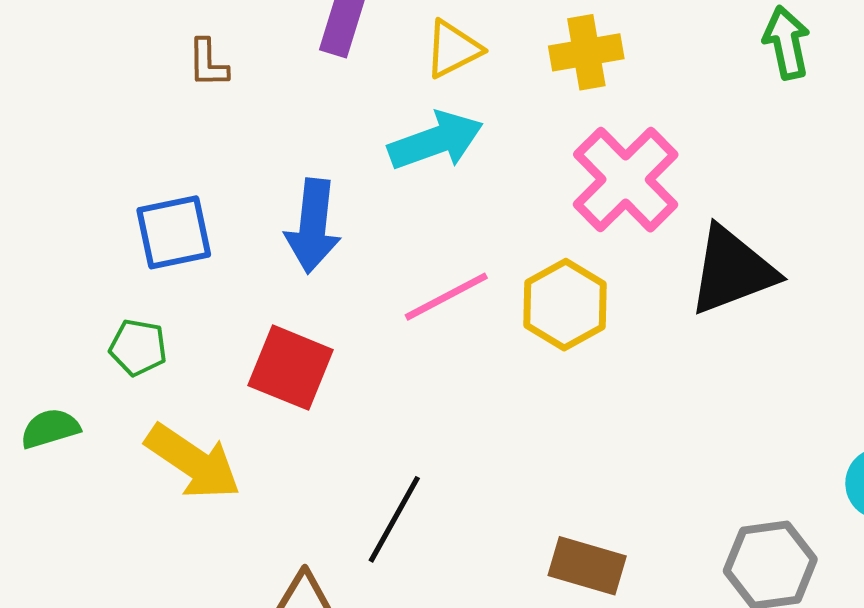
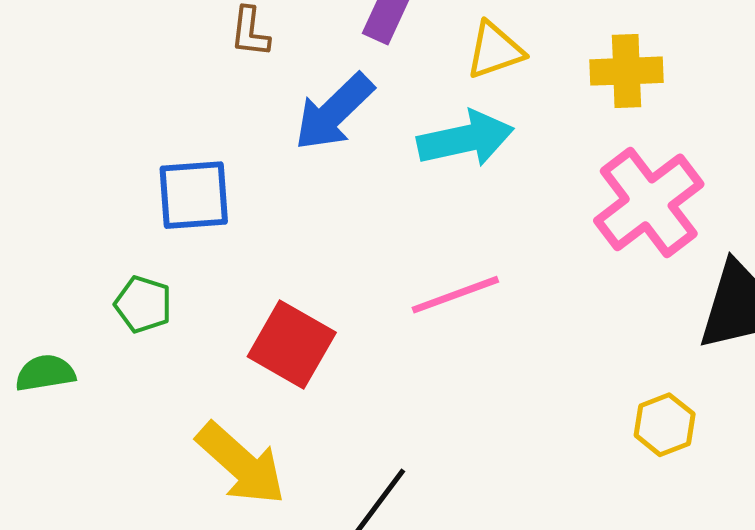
blue arrow: (313, 226) -> (334, 112), moved, turned 32
yellow hexagon: (565, 305) -> (665, 425), moved, size x0.7
yellow arrow: (193, 462) -> (241, 464), moved

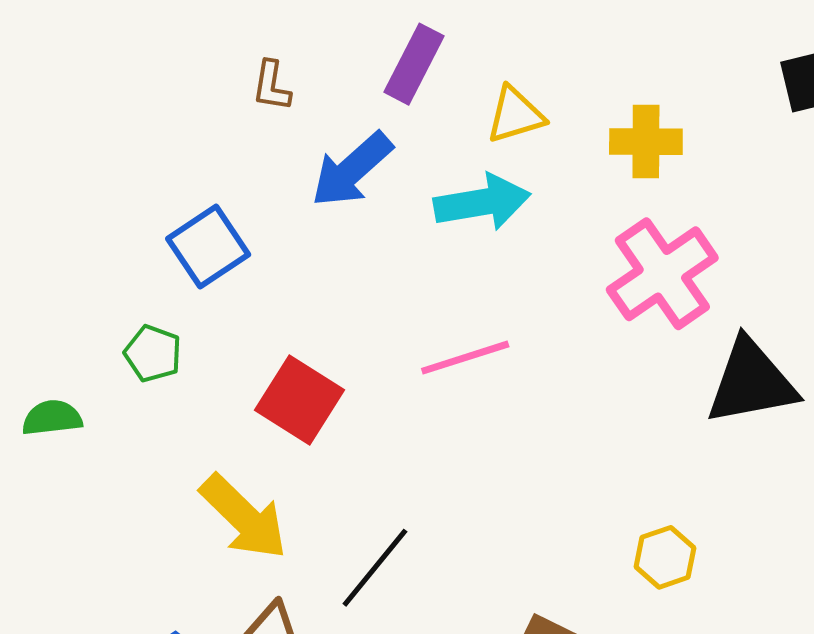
blue square: (194, 195) -> (208, 247), turned -32
yellow hexagon: (665, 425) -> (665, 557), moved

